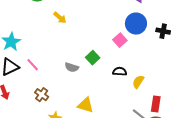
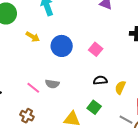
blue circle: (136, 24) -> (62, 46), moved
green square: (93, 58) -> (94, 107), moved
pink line: (33, 65) -> (33, 88), moved

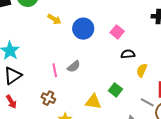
black semicircle: (100, 80) -> (128, 54), moved
gray semicircle: (52, 84) -> (74, 66), turned -48
pink line: (33, 88) -> (55, 70), turned 40

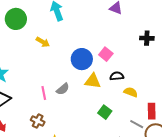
blue circle: (83, 29) -> (82, 59), moved
yellow semicircle: (142, 70) -> (131, 92), turned 88
yellow triangle: (93, 102) -> (93, 81), moved

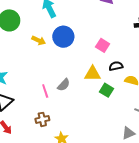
blue circle: (82, 59) -> (63, 37), moved
green square: (105, 112) -> (106, 90), moved
brown cross: (38, 121) -> (42, 119), turned -32

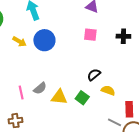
pink square: (103, 45) -> (90, 35), moved, turned -32
black semicircle: (116, 66) -> (94, 75), turned -32
yellow triangle: (93, 74) -> (59, 97), moved

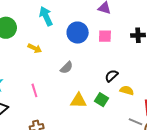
blue circle: (44, 40) -> (78, 33), moved
gray semicircle: (40, 88) -> (67, 68), moved
pink line: (21, 93) -> (34, 90), moved

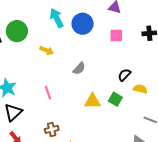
blue circle: (78, 33) -> (83, 24), moved

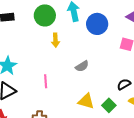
green circle: (17, 31) -> (45, 15), moved
yellow arrow: (47, 50) -> (55, 40), turned 48

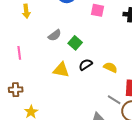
black semicircle: (124, 84) -> (86, 65), moved
green square: (109, 105) -> (75, 43), moved

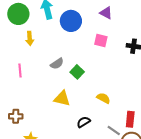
pink line: (19, 53) -> (20, 70), moved
black semicircle: (86, 65) -> (84, 122), moved
yellow semicircle: (110, 67) -> (103, 98), moved

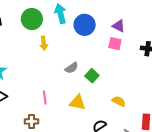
purple triangle: (106, 13) -> (119, 26), moved
pink line: (20, 70) -> (45, 98), moved

